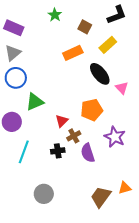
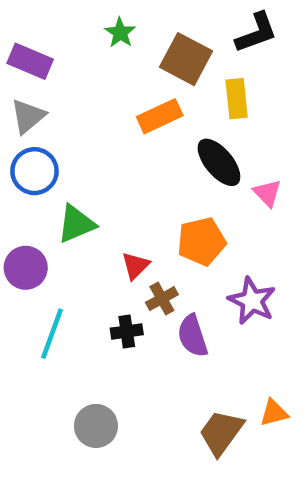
brown square: (85, 27) -> (186, 59), size x1.6
yellow rectangle: (108, 45) -> (237, 99), turned -54

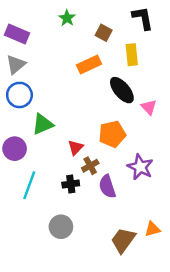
black L-shape: (256, 33) -> (143, 18), turned -80
brown square: (186, 59) -> (104, 33), size x0.6
gray circle: (96, 426) -> (61, 227), moved

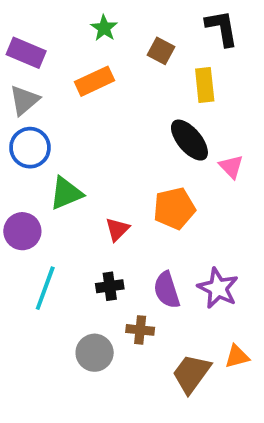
orange rectangle: (89, 64) -> (95, 81), moved
brown cross: (90, 166) -> (140, 330), moved, turned 35
purple star: (140, 167) -> (218, 288), moved

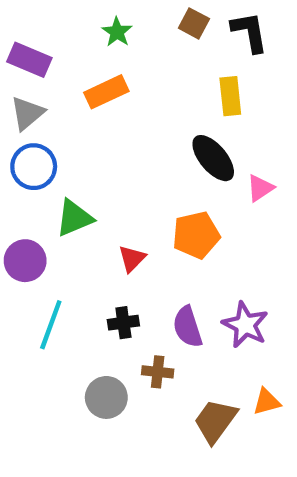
brown square: (161, 51) -> (194, 23), moved
pink triangle: (231, 167) -> (260, 188), turned 40

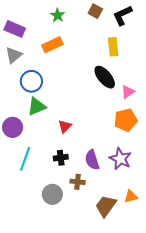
black L-shape: (250, 32) -> (122, 15), turned -105
blue circle: (34, 167) -> (31, 81), moved
orange pentagon: (196, 235) -> (126, 120), moved

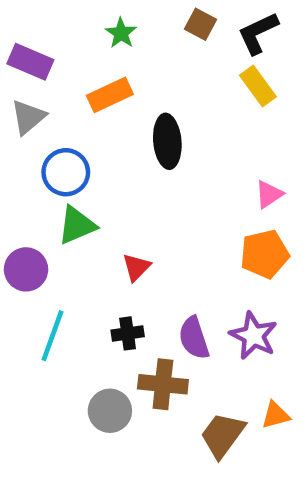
yellow rectangle: (113, 47) -> (258, 86), moved, turned -30
black ellipse: (105, 77) -> (167, 141), moved, turned 35
brown cross: (77, 182) -> (163, 384), size x1.5

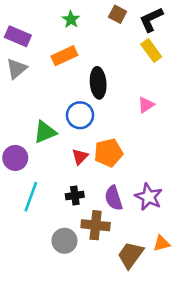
blue circle: (66, 172) -> (80, 115), moved
pink triangle: (269, 194) -> (146, 105), moved
orange pentagon: (265, 254) -> (108, 153), moved

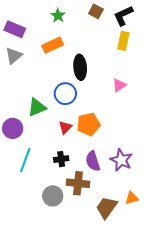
yellow rectangle: (151, 50) -> (123, 41), turned 48

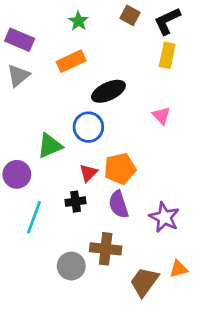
black ellipse: (80, 67) -> (108, 91), turned 70
pink triangle: (119, 85) -> (161, 116), turned -40
black cross: (61, 159) -> (76, 202), moved
purple semicircle: (93, 161) -> (119, 204), moved

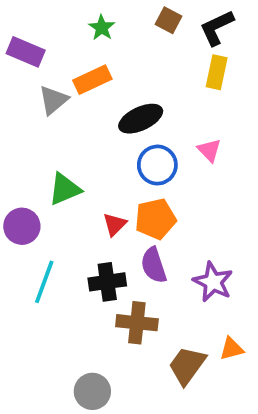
gray triangle: (18, 76) -> (53, 100), moved
blue circle: (88, 127) -> (157, 165), moved
black cross: (76, 202) -> (107, 282), moved, size x1.4
gray circle: (71, 266) -> (92, 391), moved

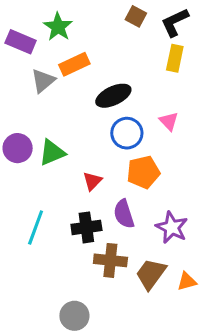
green star: (102, 28) -> (58, 27), moved, size x1.4
orange pentagon: (155, 219) -> (143, 172), moved
purple circle: (22, 226) -> (18, 148), moved
brown trapezoid: (187, 365) -> (151, 274), moved

